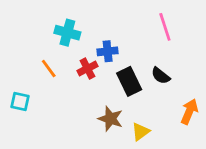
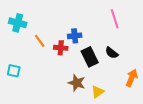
cyan cross: (67, 33) -> (18, 23), moved
orange line: (49, 69) -> (40, 41), moved
red cross: (87, 69) -> (61, 48), turned 32

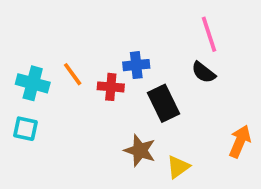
cyan cross: (18, 23) -> (33, 83), moved
black semicircle: (112, 53) -> (203, 72), moved

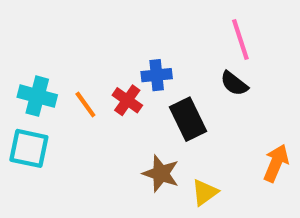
orange line: (73, 74) -> (85, 104), moved
red cross: (111, 87) -> (127, 100), turned 30
cyan square: (25, 129) -> (29, 148), size x1.4

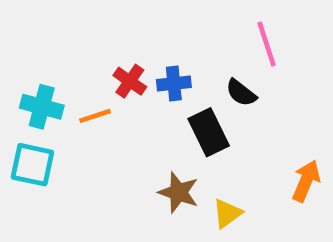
black semicircle: (234, 83) -> (241, 93), moved
red cross: (127, 100) -> (130, 81), moved
orange line: (85, 104) -> (95, 116), turned -72

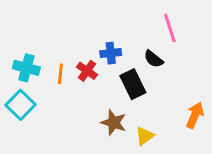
red cross: (130, 81) -> (87, 71), moved
orange line: (95, 116) -> (60, 74), turned -66
cyan square: (32, 165) -> (21, 105), turned 32

